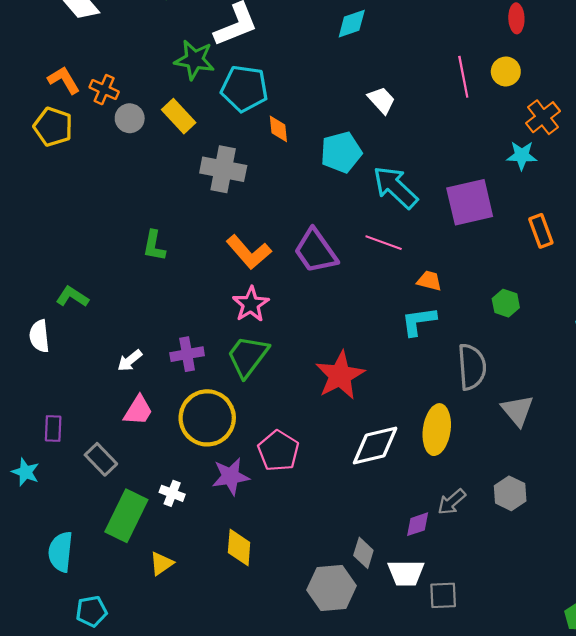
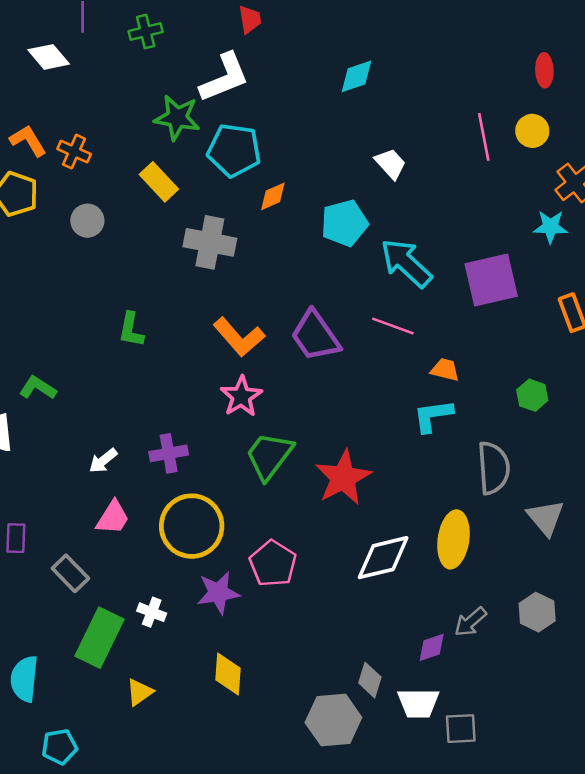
gray circle: (130, 118) -> (87, 221), moved
orange diamond: (278, 129) -> (273, 196), turned 72
green trapezoid: (248, 356) -> (269, 456), moved

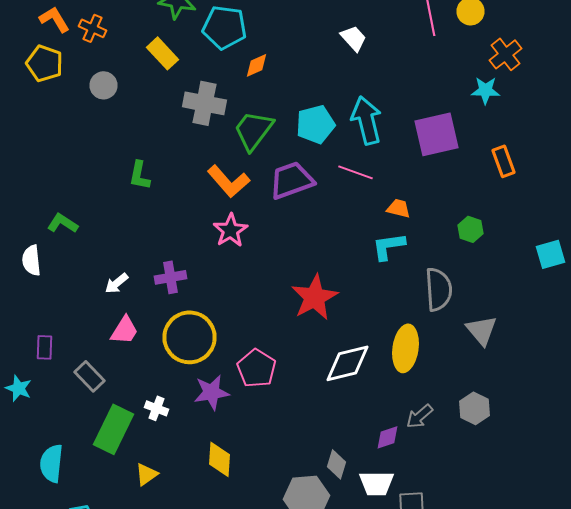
cyan pentagon: (344, 223) -> (316, 124), moved
cyan arrow: (406, 263) -> (366, 120), turned 33
purple trapezoid: (315, 336) -> (292, 180), turned 105
green trapezoid: (269, 456) -> (254, 130), moved

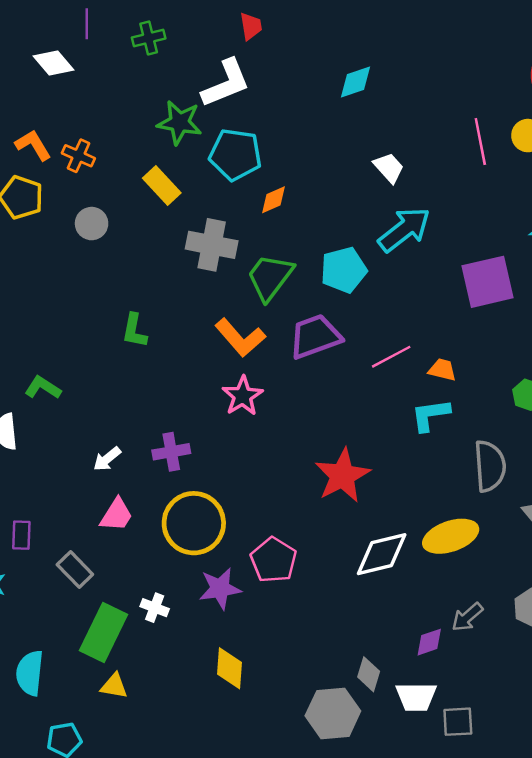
cyan arrow: (366, 120) -> (404, 229), moved, turned 66
pink line: (356, 172) -> (391, 357), moved, turned -48
yellow ellipse: (406, 348) -> (451, 536), turned 63
yellow triangle: (146, 474) -> (114, 686), moved, turned 45

